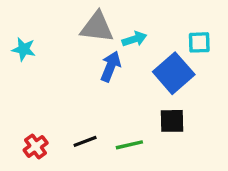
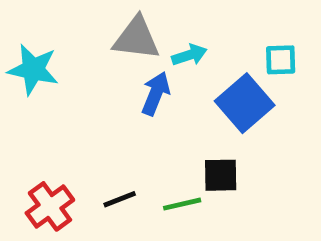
cyan star: (24, 49) -> (33, 69), size x1.5
black square: (172, 121) -> (221, 175), moved
red cross: (36, 146) -> (50, 206), size x1.4

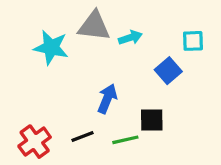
cyan star: (33, 69) -> (51, 47), moved
blue arrow: (156, 94) -> (107, 99), moved
blue square: (245, 103) -> (168, 71), size x0.7

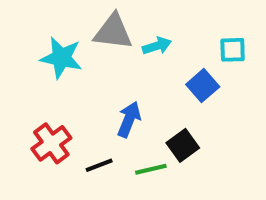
black square: (152, 120) -> (183, 145), turned -35
red cross: (35, 142) -> (51, 143), moved

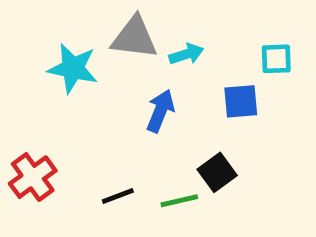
blue square: (203, 86) -> (241, 101), turned 36
blue arrow: (129, 119) -> (160, 111), moved
red cross: (51, 143) -> (33, 177), moved

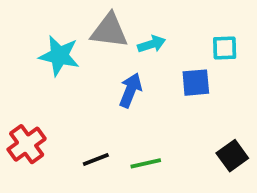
black square: (217, 172) -> (232, 156), moved

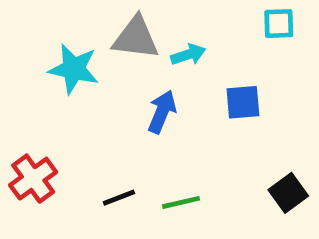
cyan square: (225, 48) -> (279, 24), moved

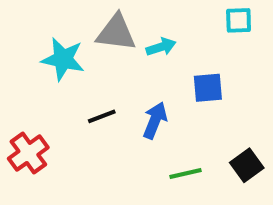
blue arrow: (162, 112) -> (155, 120), moved
black line: (119, 198) -> (102, 116), moved
green line: (181, 202) -> (185, 173), moved

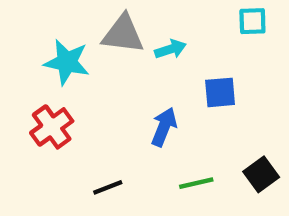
black line: (102, 116) -> (108, 187), moved
red cross: (28, 153) -> (52, 127), moved

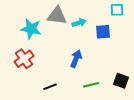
blue square: (220, 92) -> (103, 32), moved
black square: (261, 174) -> (121, 81), turned -35

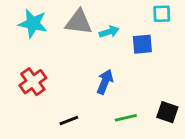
cyan star: (31, 29) -> (33, 23), moved

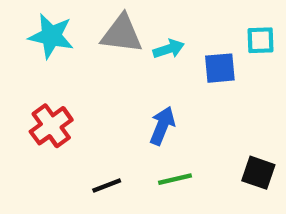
cyan square: (162, 14) -> (260, 40), moved
green line: (126, 118) -> (175, 179), moved

